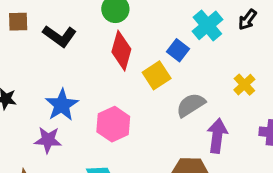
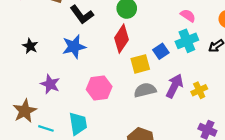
blue star: (62, 105) -> (74, 47), moved
gray semicircle: (191, 105) -> (145, 90), moved
purple arrow: (217, 136) -> (175, 86), moved

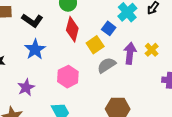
purple star: (50, 84) -> (26, 87), turned -30

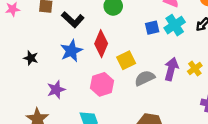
blue square: (109, 28) -> (152, 28), moved, turned 32
red diamond: (72, 29) -> (101, 44), moved
yellow square: (95, 45) -> (126, 60), moved

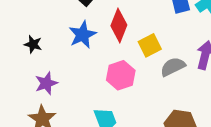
purple star: (56, 90) -> (46, 83), moved

